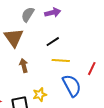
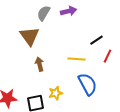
black line: (53, 42) -> (97, 40), moved
red line: (92, 69) -> (108, 56), moved

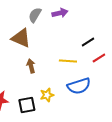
brown triangle: (30, 36) -> (21, 38), turned -30
red line: (108, 56) -> (99, 58), turned 32
blue semicircle: (88, 84) -> (79, 86), turned 100

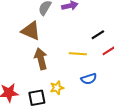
brown arrow: (31, 66) -> (41, 59), size x1.5
blue semicircle: (79, 86) -> (89, 79), size x0.7

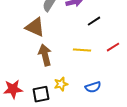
black line: (98, 35) -> (94, 21), moved
blue semicircle: (89, 79) -> (93, 87), moved

